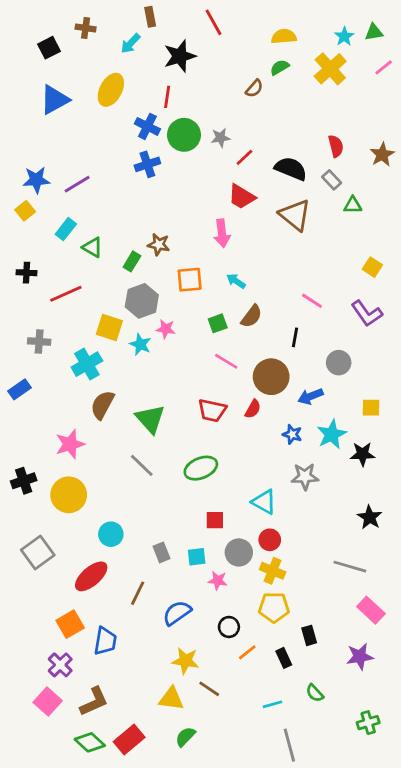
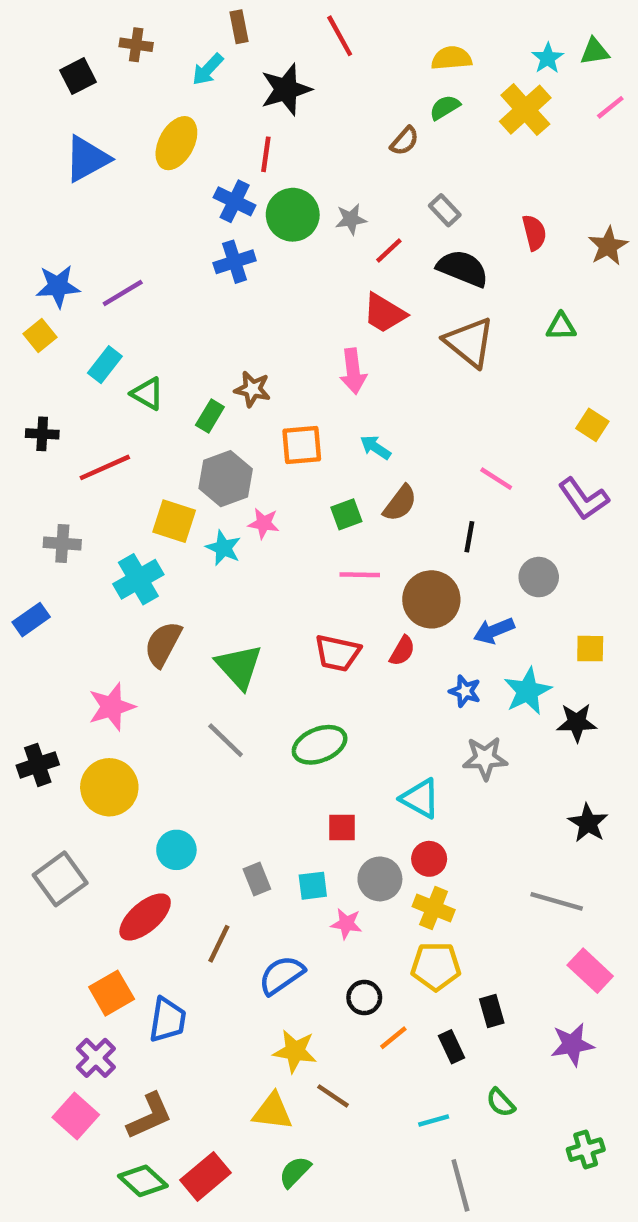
gray rectangle: (332, 180) -> (445, 210), moved
pink line: (226, 361) -> (360, 575), turned -30

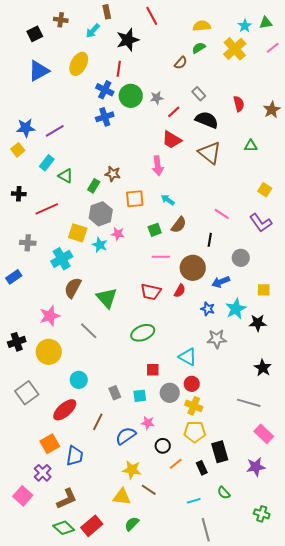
gray line: (226, 740) -> (89, 331), moved
pink star: (346, 924) -> (148, 423), moved
black rectangle: (492, 1011) -> (220, 452), size x1.5
pink square: (76, 1116) -> (23, 496), moved
green cross: (586, 1150) -> (262, 514), turned 35

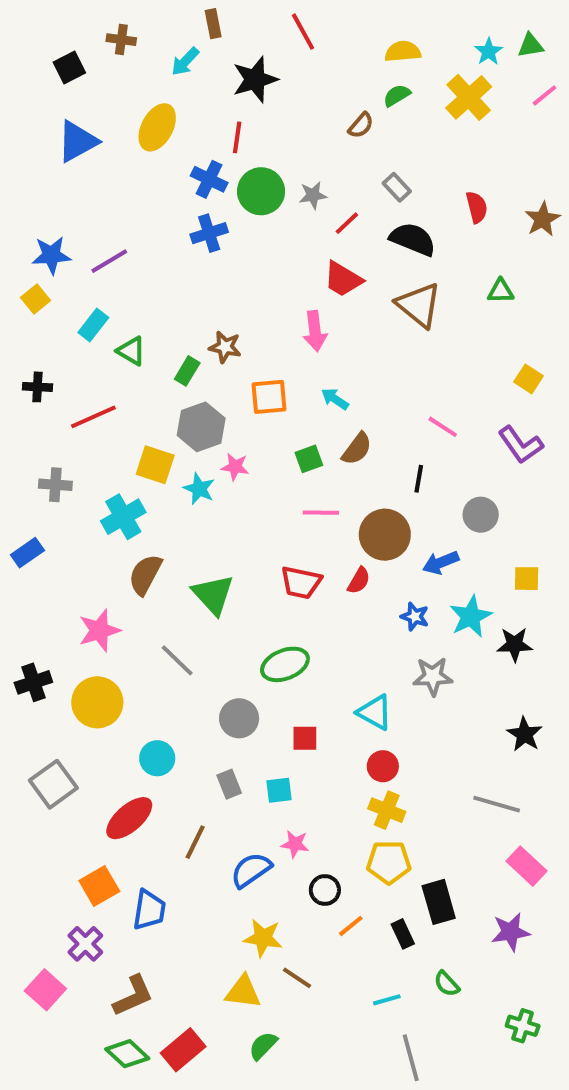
gray circle: (170, 393) -> (239, 718), moved

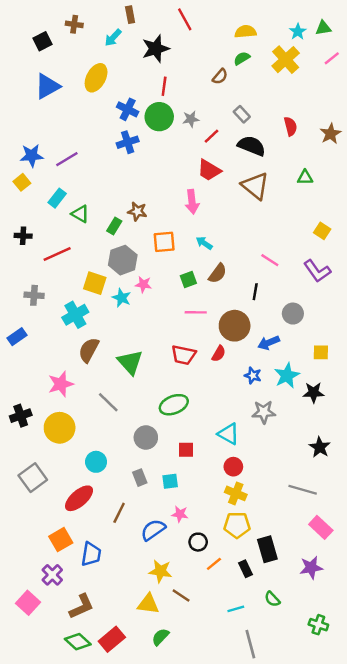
red line: (237, 137) -> (164, 86), moved

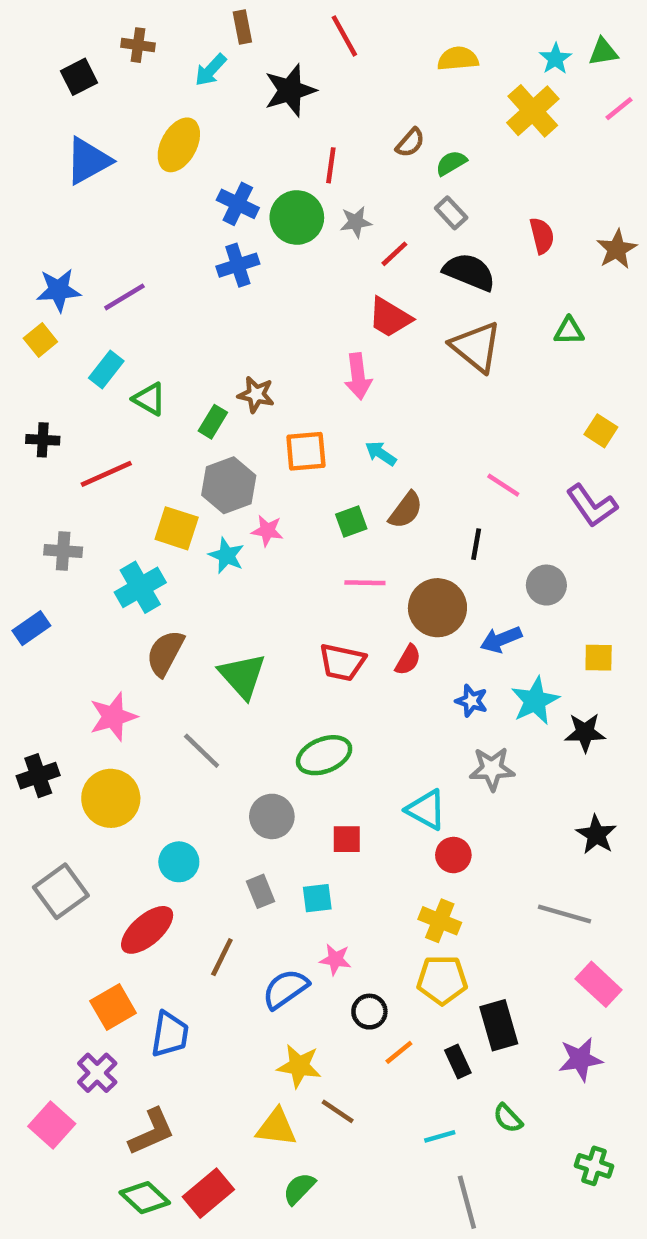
green semicircle: (242, 58) -> (451, 163), moved
red line: (164, 86) -> (331, 165), moved
red circle: (233, 467) -> (453, 855), moved

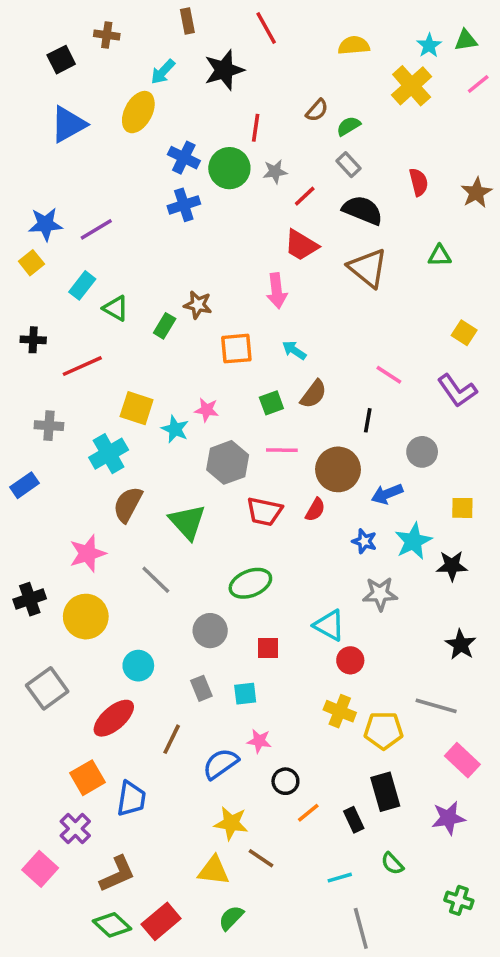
cyan arrow: (211, 70) -> (163, 72), moved
gray hexagon: (229, 485) -> (228, 462), moved
yellow pentagon: (442, 980) -> (384, 730), moved

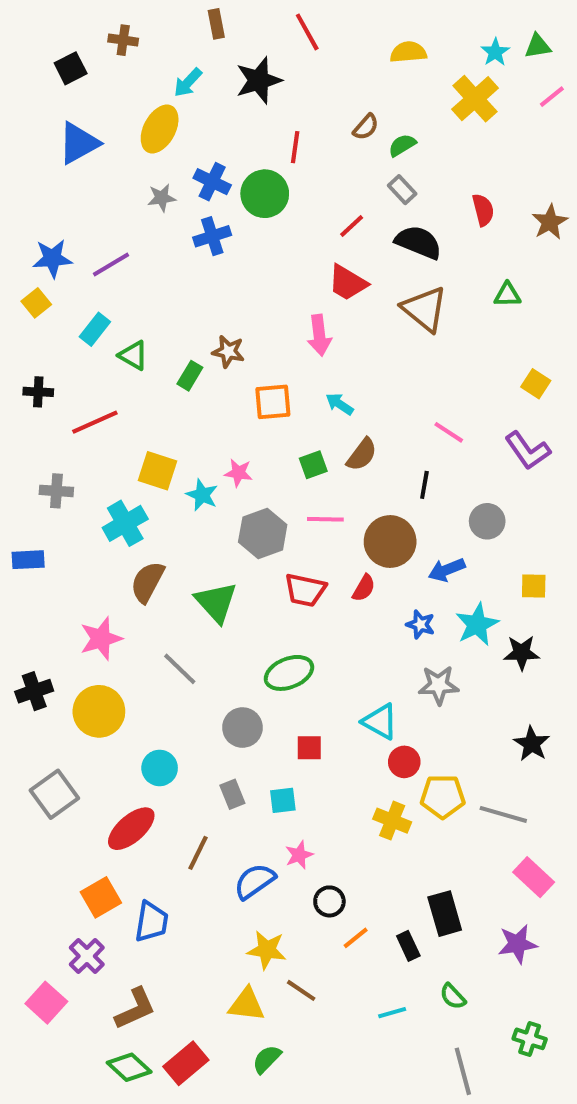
gray star: (275, 172) -> (162, 198), moved
blue rectangle: (24, 485) -> (28, 560), turned 32
yellow pentagon: (384, 730) -> (443, 796), moved
pink star: (259, 741) -> (299, 855), turned -30
gray line: (361, 928) -> (463, 1071), moved

